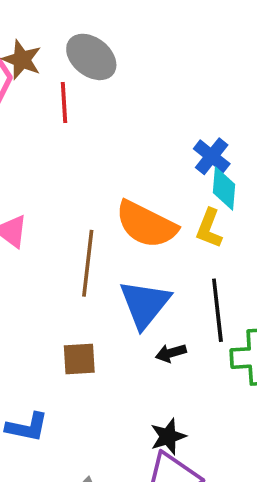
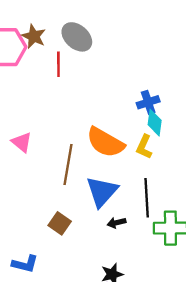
blue cross: (212, 156) -> (148, 102), turned 30
brown square: (79, 359) -> (60, 223), turned 35

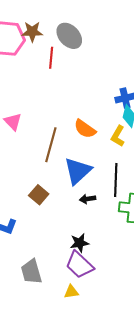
brown star: (34, 36) -> (32, 32), turned -30
orange semicircle: (105, 142) -> (85, 129), size x0.7

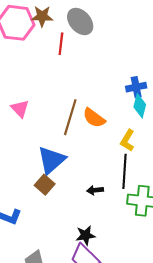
yellow L-shape: (118, 136) -> (127, 141), moved
brown line: (51, 145) -> (70, 117), moved
blue triangle: (78, 171) -> (51, 160), moved

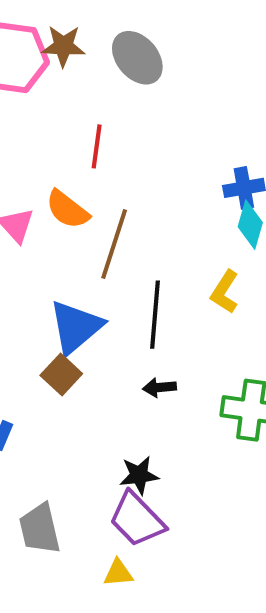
red line: (61, 44) -> (97, 146), moved
orange semicircle: (94, 118) -> (67, 210), moved
black line: (124, 171) -> (155, 315), moved

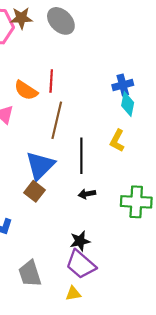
red line: (97, 146) -> (51, 81), moved
orange semicircle: (67, 210) -> (26, 90), moved

